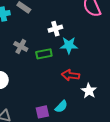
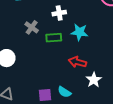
white cross: (55, 29) -> (59, 13), moved
cyan semicircle: (61, 107) -> (64, 92), turned 72

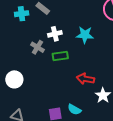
white cross: (59, 13) -> (55, 34), moved
cyan star: (79, 32) -> (85, 35), moved

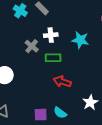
cyan cross: (22, 14) -> (20, 11), turned 32
red arrow: (85, 79) -> (62, 82), moved

